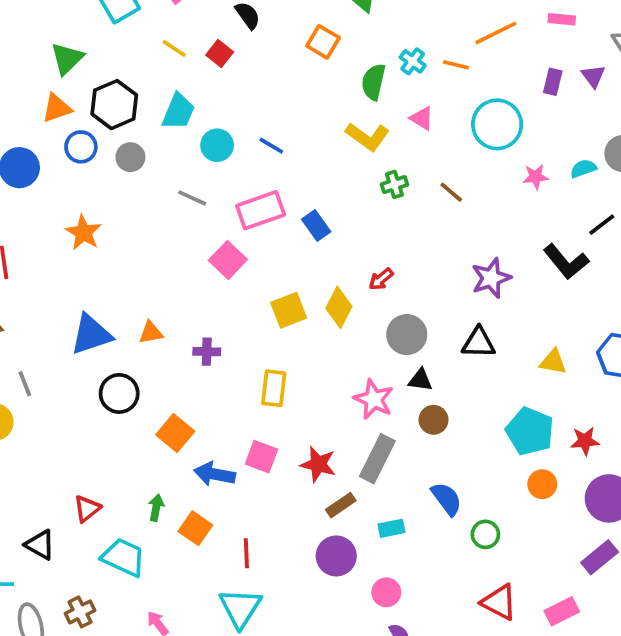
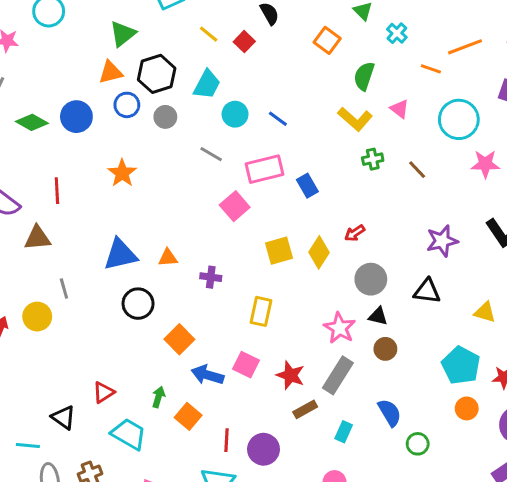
cyan cross: (413, 61) -> (397, 33), moved
pink star: (536, 177) -> (485, 164), size x1.4
cyan rectangle: (391, 528) -> (344, 432), turned -60
purple circle: (336, 556) -> (264, 449), moved

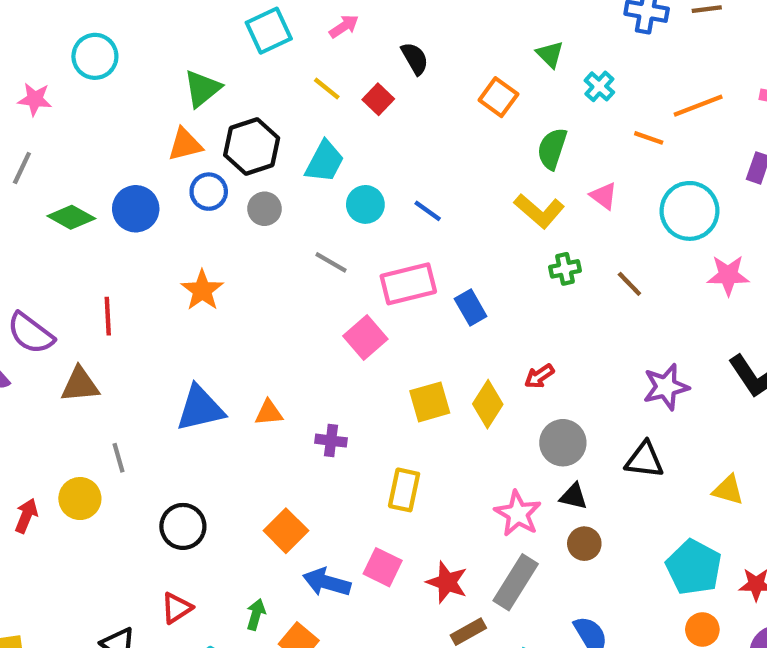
black circle: (138, 304) -> (183, 526), moved

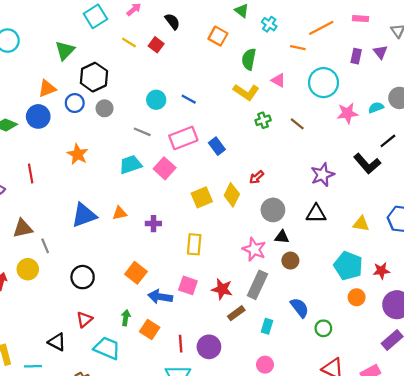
orange triangle: (185, 144) -> (47, 88), moved
cyan trapezoid: (325, 162) -> (130, 165), moved, turned -130
brown triangle: (80, 385) -> (23, 228), moved

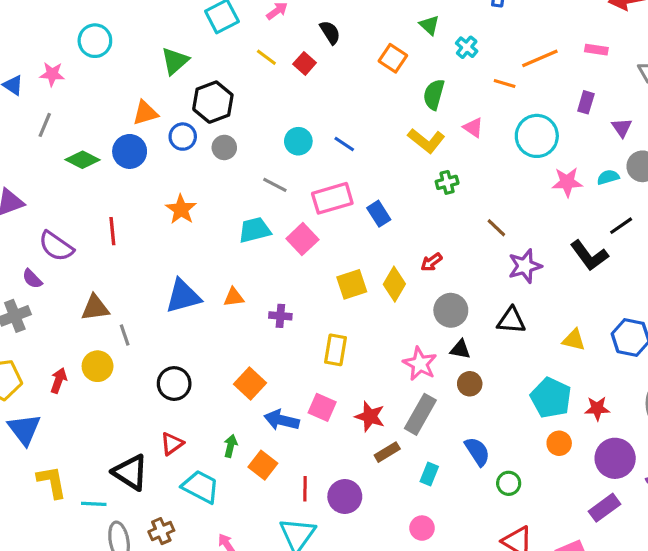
purple triangle: (380, 52) -> (622, 128), moved
brown line: (297, 124) -> (496, 228), moved
black triangle: (57, 342) -> (130, 472), size x1.4

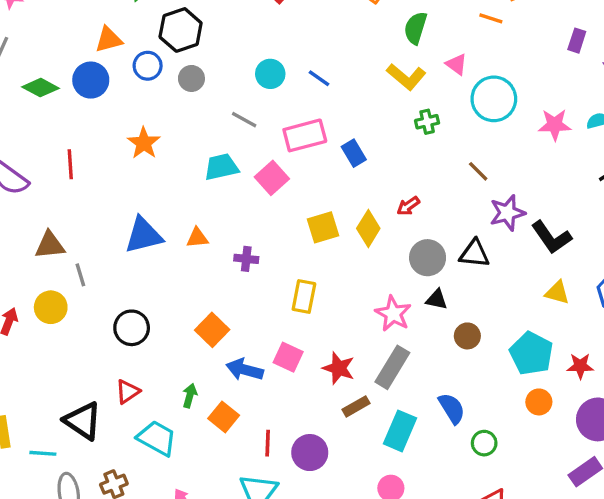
cyan circle: (537, 136) -> (494, 99), moved
black L-shape: (589, 255) -> (551, 237), moved
black triangle: (511, 320) -> (474, 254), moved
brown circle: (470, 384) -> (467, 336), moved
cyan rectangle: (429, 474) -> (400, 431), size x1.6

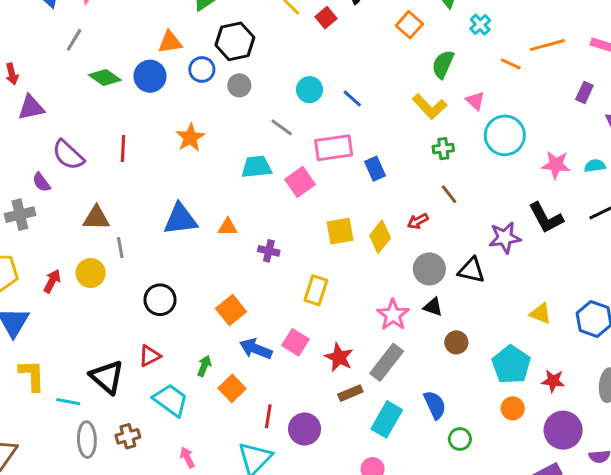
brown line: (478, 171) -> (449, 194), moved
black L-shape: (551, 237) -> (546, 218), moved

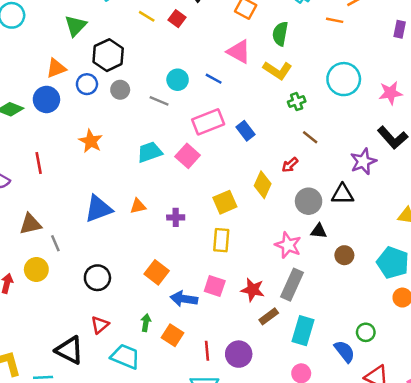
pink triangle: (475, 101) -> (239, 52), moved, size x1.5
gray line: (282, 127) -> (159, 101), moved
yellow square: (340, 231) -> (225, 202), moved
blue semicircle: (435, 405) -> (345, 351), moved

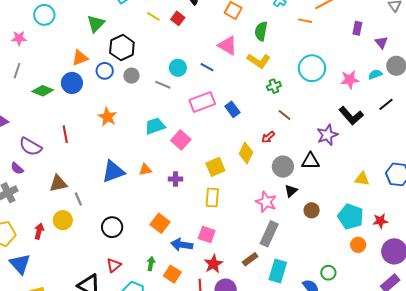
pink square: (188, 156) -> (181, 140), moved
black triangle: (319, 231) -> (291, 191), turned -48
red star: (253, 290) -> (213, 264), moved, turned 30

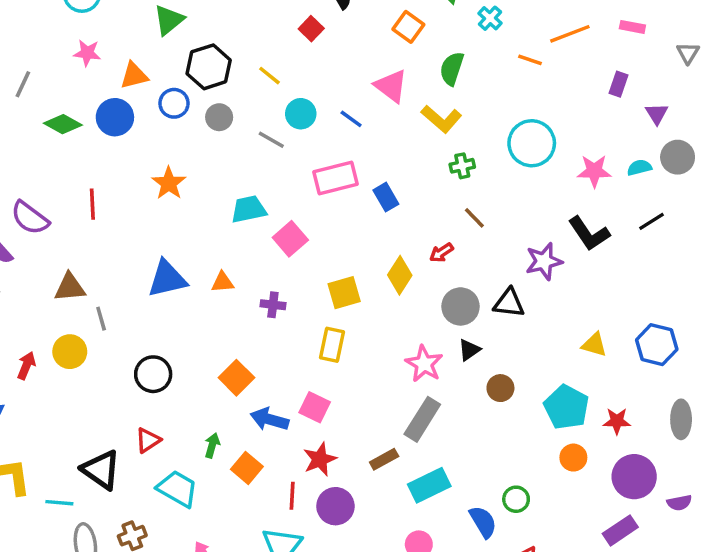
yellow line: (153, 16) -> (269, 76), moved
pink star: (19, 38) -> (87, 53), moved
cyan rectangle: (278, 271) -> (429, 485), turned 40

